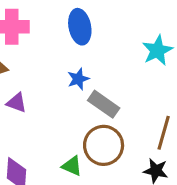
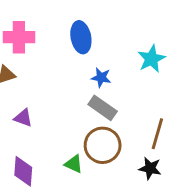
blue star: (78, 79) -> (101, 78), moved, turned 30
purple triangle: (17, 103) -> (23, 118), moved

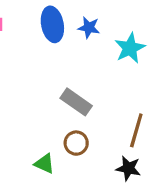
blue star: (101, 78) -> (89, 28), moved
brown circle: (103, 145) -> (76, 143), size x0.6

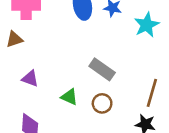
green triangle: (45, 164) -> (69, 97), moved

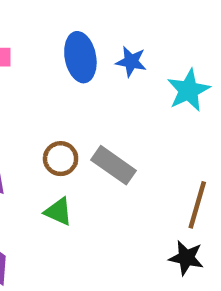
brown circle: (102, 103) -> (61, 159), moved

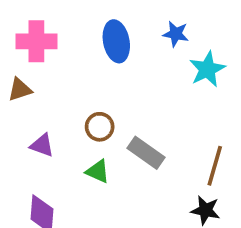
blue star: (131, 62) -> (176, 34), moved
gray rectangle: (113, 165) -> (146, 153), moved

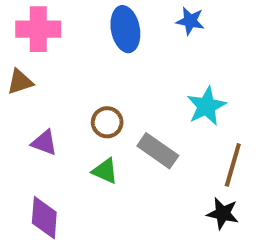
cyan star: (207, 69) -> (206, 106), moved

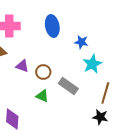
blue star: (190, 21) -> (81, 42), moved
purple triangle: (44, 143) -> (22, 66), moved

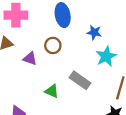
brown circle: (43, 72) -> (53, 45), moved

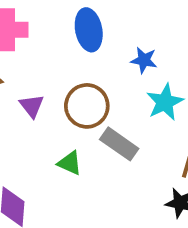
brown circle: (53, 45) -> (87, 106), moved, size x1.5
purple triangle: (30, 59) -> (32, 106), turned 32

